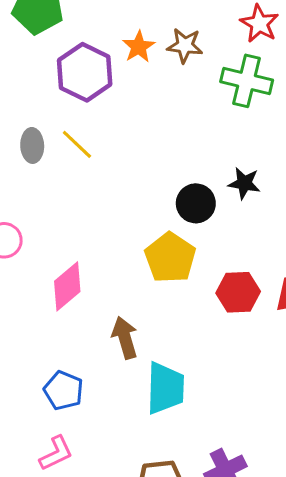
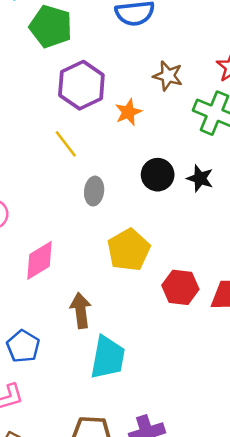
orange star: (139, 47) -> (128, 112), moved
gray ellipse: (32, 145) -> (94, 191), moved
black star: (244, 183) -> (200, 178), moved
black circle: (196, 203) -> (158, 175), moved

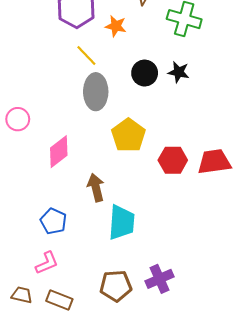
orange star: (128, 112) -> (116, 26), turned -30
yellow line: (66, 144) -> (86, 55), moved
gray ellipse: (94, 191) -> (96, 92), size x1.6

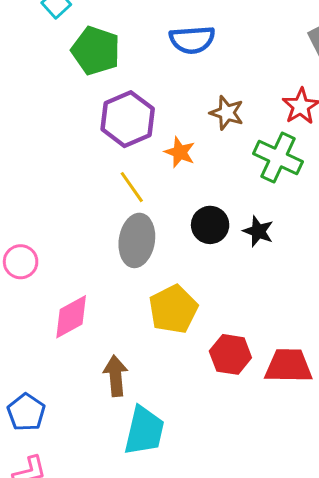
blue pentagon: (53, 221) -> (26, 412), moved

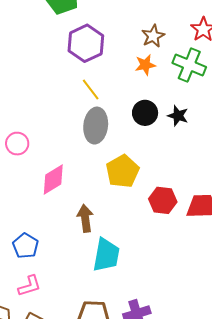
brown star: (227, 113) -> (153, 36), turned 30
orange star: (180, 152) -> (145, 65), moved, turned -30

